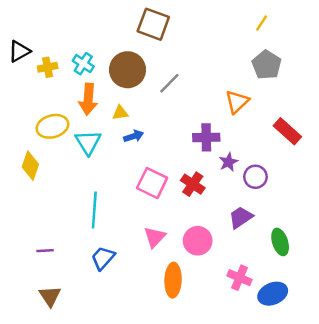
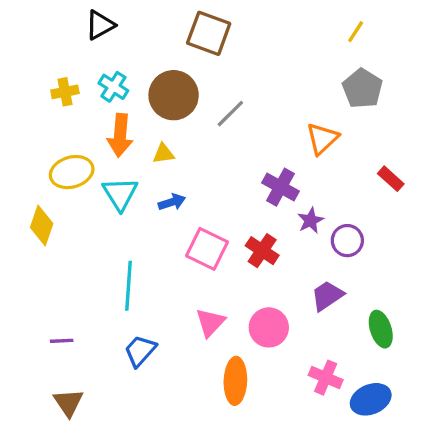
black triangle: (19, 51) -> (100, 25), moved
red rectangle: (287, 131) -> (391, 179), size x0.7
blue arrow: (134, 136) -> (172, 202), moved
purple cross: (206, 137) -> (280, 187), turned 30

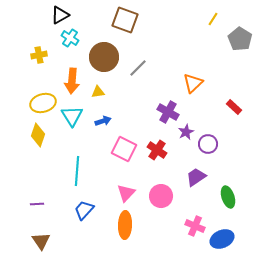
cyan cross: (113, 87) -> (70, 38), moved
gray pentagon: (362, 88) -> (240, 39), moved
yellow diamond: (42, 226) -> (38, 135), moved
orange ellipse: (235, 381) -> (125, 225), moved

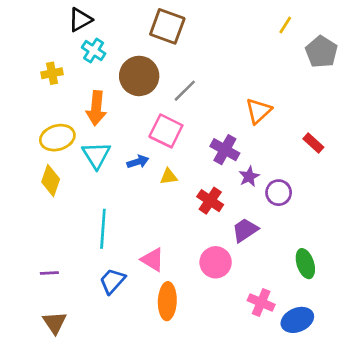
yellow triangle: (98, 92) -> (169, 176), moved
pink square: (124, 149) -> (166, 131), moved
purple trapezoid: (196, 177) -> (245, 230), moved
pink triangle: (126, 193) -> (153, 260), moved, turned -42

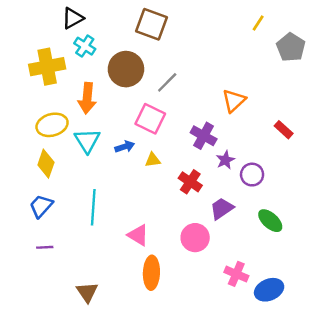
yellow cross: (52, 73) -> (47, 67), size x1.8
green ellipse: (305, 264) -> (270, 221), moved, turned -30
blue trapezoid: (112, 281) -> (41, 206), moved
brown triangle: (55, 323) -> (87, 292), moved

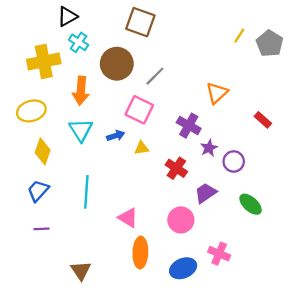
yellow line: (258, 23) -> (239, 36), moved
yellow ellipse: (52, 125) -> (31, 111), moved
blue ellipse: (269, 290) -> (183, 268), moved

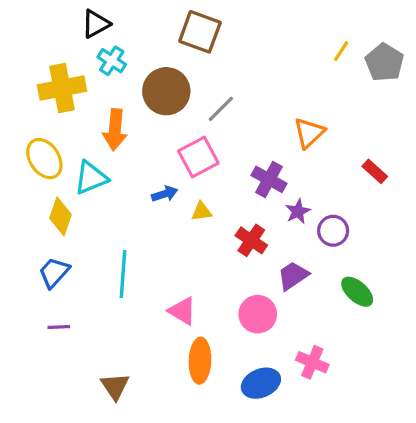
pink square: (139, 110) -> (198, 157), turned 36
yellow ellipse: (31, 111) -> (44, 159), turned 72
cyan triangle: (81, 130) -> (91, 178), moved, turned 40

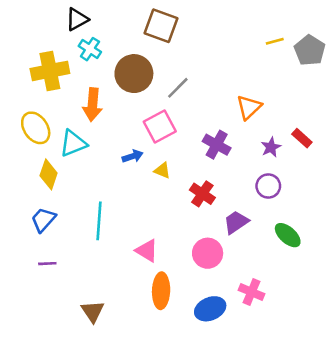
yellow line: (341, 51) -> (275, 41), turned 42
yellow triangle: (202, 212) -> (162, 170), turned 30
purple star: (298, 212) -> (271, 147), moved

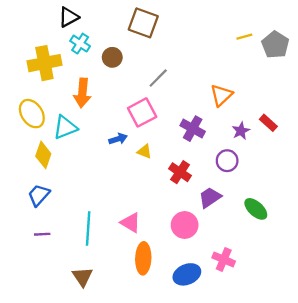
brown circle: (134, 74) -> (112, 57), moved, size x0.6
purple circle: (268, 186) -> (227, 161), moved
cyan line: (99, 221) -> (88, 228), moved

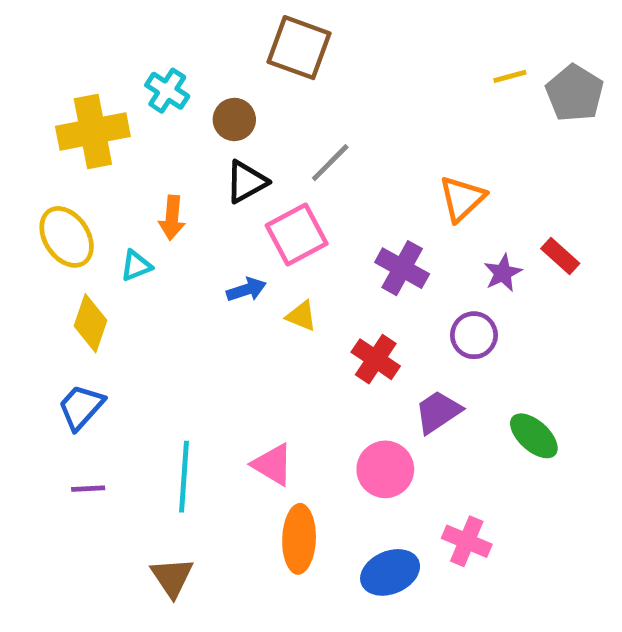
black triangle: (69, 17) -> (246, 182), moved
orange arrow: (82, 93) -> (172, 218), moved, size x0.7
cyan triangle: (65, 127) -> (136, 266), size x0.6

